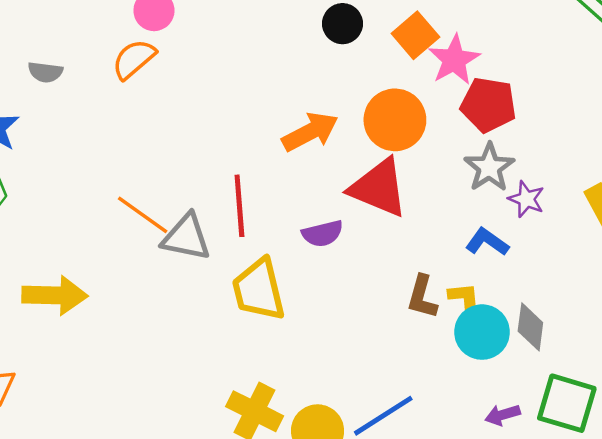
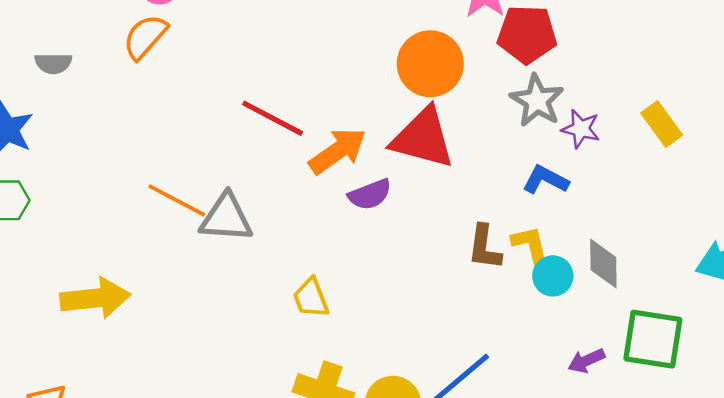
orange arrow: (310, 132) -> (338, 151), moved
red line: (239, 206) -> (273, 118), moved, turned -50
yellow trapezoid: (259, 290) -> (311, 298), moved, size x0.6
cyan circle: (482, 332) -> (553, 276), size x0.7

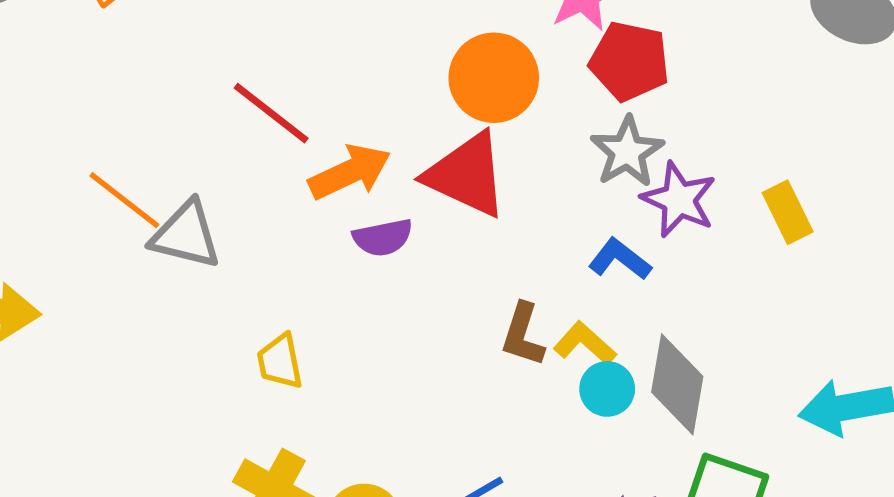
purple star: (581, 129) -> (679, 200), size x1.4
yellow L-shape: (531, 246) -> (585, 343), turned -45
gray diamond: (603, 264) -> (677, 384), size x1.4

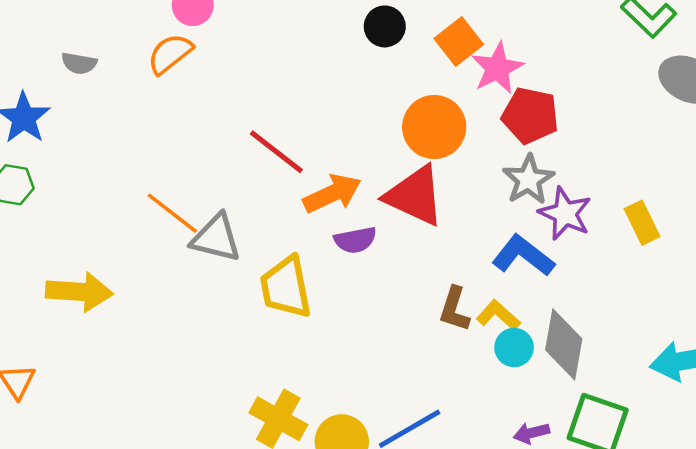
blue L-shape: (620, 259) -> (523, 256), size x1.4
yellow trapezoid: (280, 361) -> (286, 287), moved, size x1.6

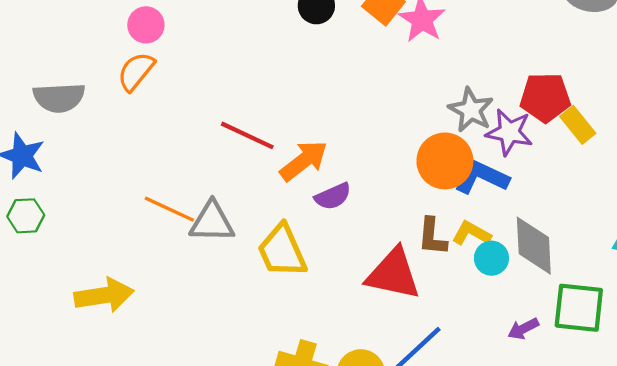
gray semicircle: (79, 63) -> (59, 98), size x1.6
red pentagon: (530, 115) -> (545, 97), moved
orange circle: (434, 127) -> (445, 161), moved
red triangle: (415, 196) -> (393, 274), moved

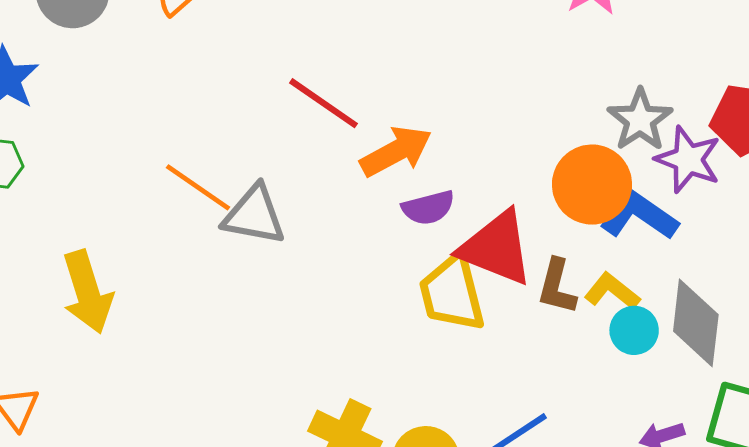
yellow trapezoid: (282, 251) -> (452, 293), moved
red triangle: (393, 274) -> (496, 248), moved
yellow arrow: (104, 295) -> (87, 292), turned 72

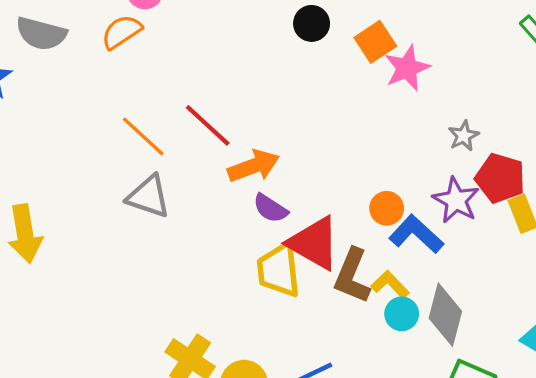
gray star: (640, 120) -> (464, 136), moved, size x0.7
orange circle: (592, 185) -> (387, 208), size x0.6
orange line: (198, 187) -> (143, 136), moved
purple semicircle: (428, 208) -> (270, 208), turned 39
brown L-shape: (557, 287) -> (352, 276), size x1.4

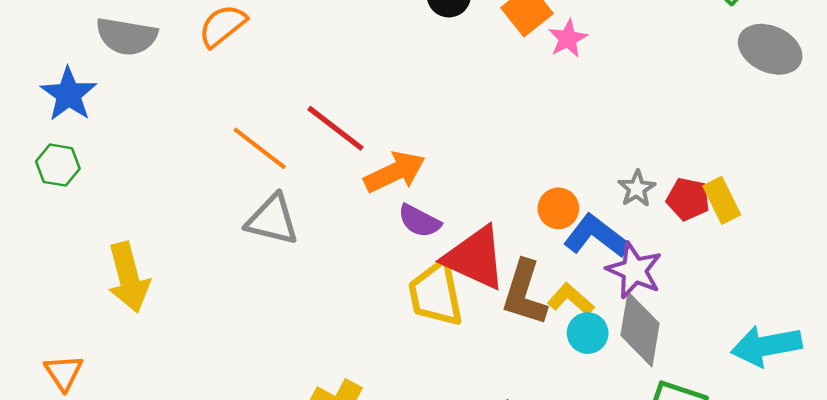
pink star: (407, 68) -> (568, 39), size x0.7
gray star: (464, 136) -> (637, 188), moved
red pentagon: (500, 178) -> (688, 199), moved, size x0.7
purple star: (456, 200) -> (634, 270), moved

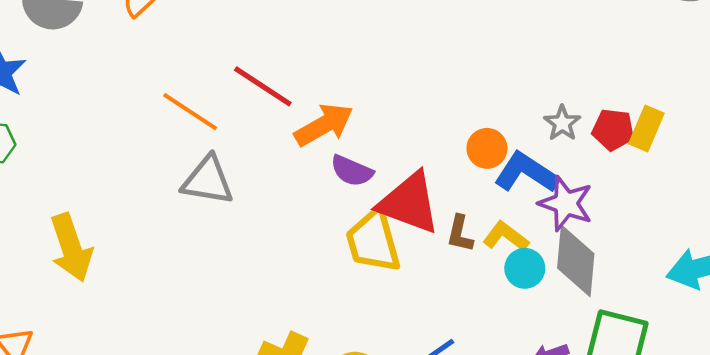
yellow rectangle: (722, 200) -> (646, 129), turned 54
brown L-shape: (524, 293) -> (460, 234), size x0.6

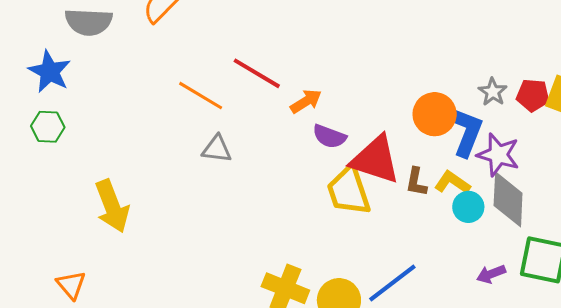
orange arrow: (324, 125) -> (306, 101), size x0.7
orange circle: (487, 148) -> (435, 114), size x1.4
blue L-shape: (526, 173) -> (466, 132), turned 81
gray triangle: (208, 181) -> (217, 149), size x0.7

